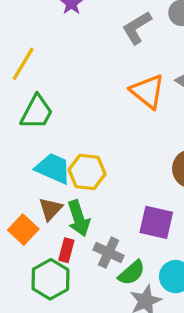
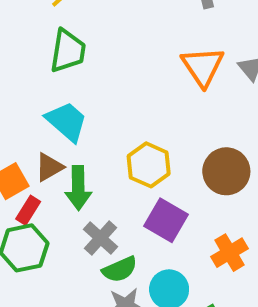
green trapezoid: (37, 112) -> (68, 51), turned -36
yellow hexagon: (87, 172) -> (149, 165), moved
red rectangle: (66, 250) -> (28, 210), moved

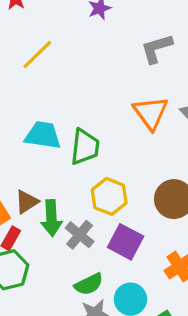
green trapezoid: (68, 51) -> (85, 147), moved
cyan trapezoid: (67, 121) -> (43, 135), moved, turned -30
gray cross: (101, 238) -> (80, 235), moved

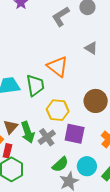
orange triangle: (151, 113) -> (58, 67), moved
gray cross: (80, 235) -> (47, 137), turned 30

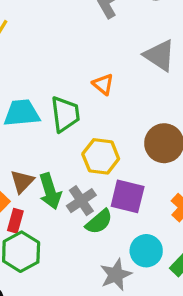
gray triangle: (91, 48) -> (160, 55), size x1.5
orange triangle: (58, 67) -> (103, 84), size x0.6
green semicircle: (60, 164) -> (99, 222), moved

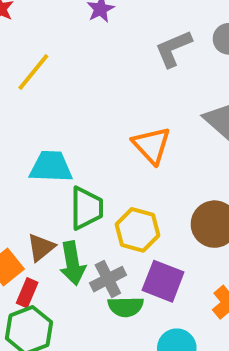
orange triangle: (103, 84) -> (152, 145), size x1.5
green trapezoid: (65, 114) -> (86, 208), moved
green semicircle: (99, 222) -> (126, 307), turned 32

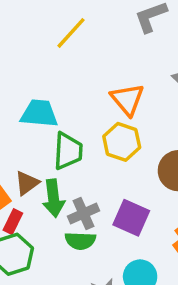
yellow line: (33, 72) -> (71, 33), moved
yellow hexagon: (138, 230) -> (122, 142), moved
green semicircle: (126, 307) -> (80, 241), moved

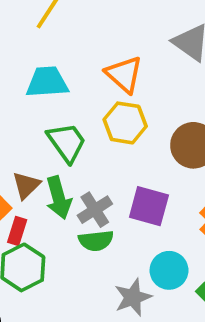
cyan trapezoid: (39, 113) -> (47, 82), moved
green trapezoid: (68, 151) -> (67, 142), turned -30

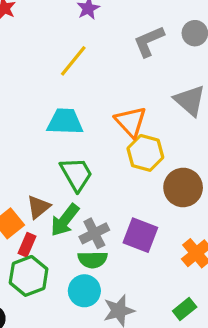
yellow hexagon: (125, 123) -> (145, 153), moved
green arrow: (59, 198) -> (65, 220), turned 48
cyan circle: (169, 270) -> (84, 291), moved

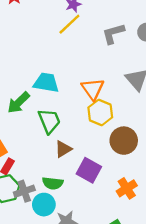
yellow line: (73, 61) -> (69, 24), moved
brown triangle: (39, 207) -> (63, 149), moved
green arrow: (65, 220) -> (18, 103), moved
gray cross: (94, 233) -> (24, 191), moved

